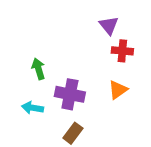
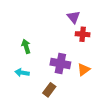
orange triangle: (118, 90) -> (84, 70), moved
purple cross: (70, 94) -> (60, 64), moved

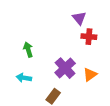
purple cross: (60, 64) -> (65, 68), turned 36

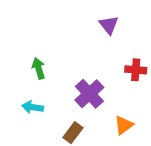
red cross: (89, 37) -> (136, 70), moved
orange triangle: (90, 75) -> (124, 125), moved

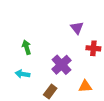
purple triangle: (109, 25) -> (77, 28), moved
orange triangle: (124, 125) -> (85, 86), turned 32

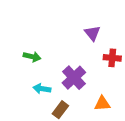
green arrow: (27, 47) -> (32, 57), turned 120
cyan arrow: (22, 74) -> (42, 89), moved

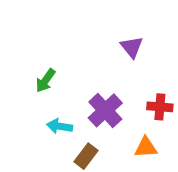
green arrow: (32, 57) -> (46, 80), turned 112
red cross: (112, 58) -> (160, 107), moved

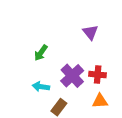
green arrow: (46, 80) -> (41, 53), moved
red cross: (160, 107) -> (98, 75), moved

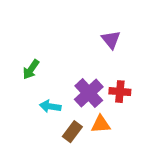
green arrow: (41, 53) -> (31, 69), moved
orange triangle: (100, 101) -> (101, 124), moved

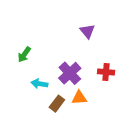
red cross: (120, 92) -> (106, 72), moved

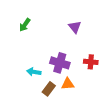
green arrow: (24, 55) -> (25, 25), moved
purple cross: (70, 73) -> (60, 63), turned -30

